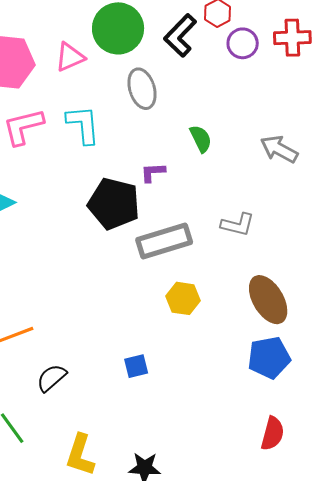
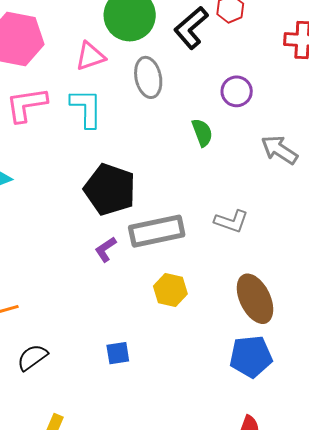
purple circle: (243, 43) -> (237, 91), moved
pink triangle: (70, 57) -> (90, 56), moved
purple L-shape: (153, 172) -> (106, 249), moved, turned -36

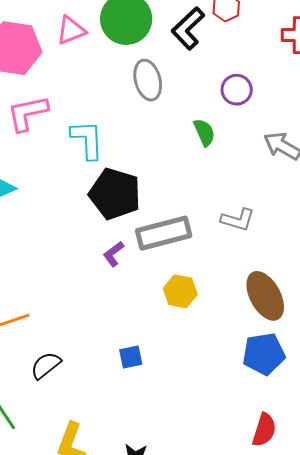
pink triangle: (90, 56) -> (71, 31), moved
cyan L-shape: (86, 108) -> (87, 140), moved

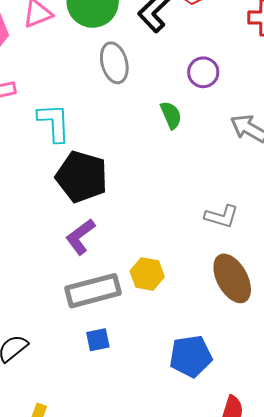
gray L-shape: (238, 220) -> (221, 216), moved
gray rectangle: (164, 233) -> (93, 291), moved
purple L-shape: (113, 254) -> (80, 237), size x1.4
blue pentagon: (264, 354) -> (191, 356), moved

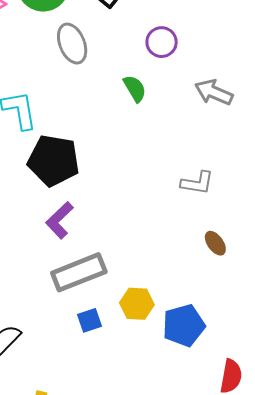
yellow hexagon: (147, 274) -> (137, 304), moved
brown ellipse: (232, 278) -> (215, 243), size x0.5

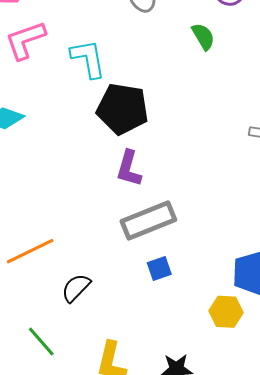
purple L-shape: (60, 220) -> (129, 169), turned -30
yellow hexagon: (137, 304) -> (226, 312), moved

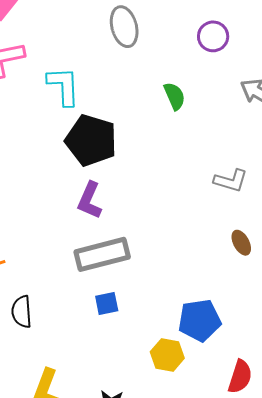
green semicircle: (203, 36) -> (175, 96), moved
black semicircle: (76, 288) -> (22, 312), turned -56

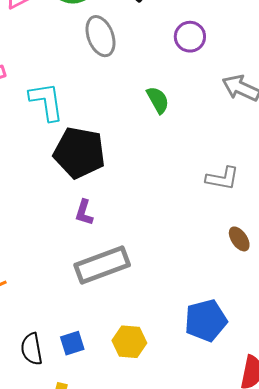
purple L-shape: (90, 200) -> (84, 212), size x0.7
blue square: (107, 303) -> (72, 343), moved
black semicircle: (22, 312) -> (32, 349), moved
yellow hexagon: (167, 355) -> (129, 342), moved

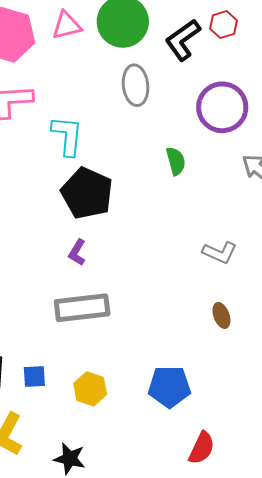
purple circle: (190, 37) -> (222, 107), size x1.6

